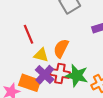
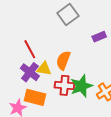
purple cross: (45, 75) -> (30, 72), moved
green star: (77, 76) -> (81, 86), turned -30

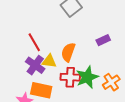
purple rectangle: (99, 37) -> (103, 40), moved

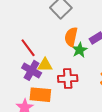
orange semicircle: (68, 52) -> (71, 37), moved
green star: (87, 77) -> (80, 50), moved, size x0.7

